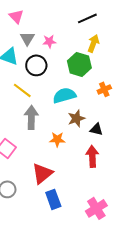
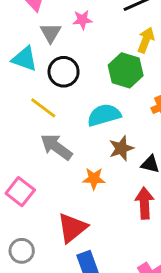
pink star: (49, 41) -> (82, 20), moved
gray arrow: (31, 117) -> (56, 147), turned -55

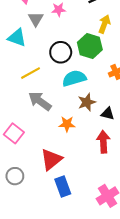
black circle: (64, 72) -> (61, 52), moved
yellow line: (43, 108) -> (31, 73), turned -66

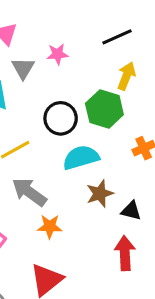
orange star: (67, 124) -> (50, 226), moved

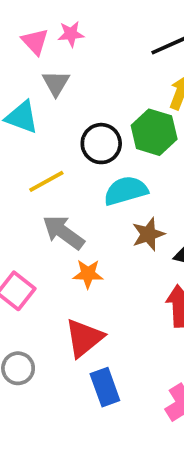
pink star: (57, 54) -> (71, 34), moved

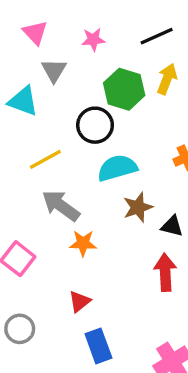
pink star: (71, 34) -> (93, 40), moved
green hexagon: (154, 132) -> (124, 89), moved
red triangle: (84, 338) -> (80, 301), size x0.6

